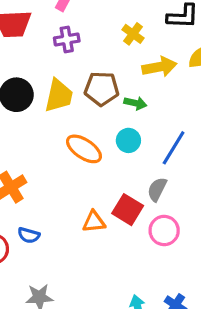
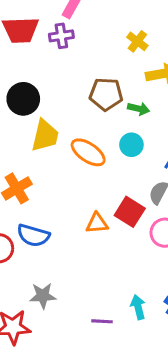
purple cross: (67, 39) -> (61, 36), moved
yellow trapezoid: (59, 96) -> (45, 136), moved
blue semicircle: (29, 235) -> (33, 235), size x1.5

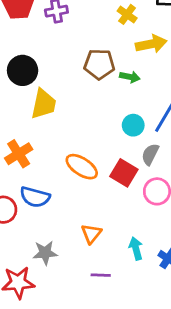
cyan circle: (131, 145) -> (133, 125), moved
orange ellipse: (88, 152) -> (82, 167), moved
orange triangle: (97, 223) -> (91, 234), moved, turned -45
cyan arrow: (138, 307) -> (136, 248), moved

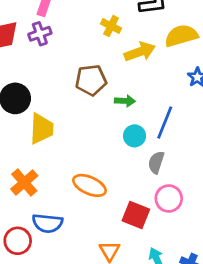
green arrow: (130, 77) -> (125, 101), moved
red square: (124, 173) -> (136, 215), moved

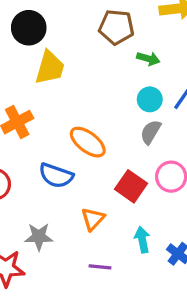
gray semicircle: (156, 162) -> (151, 132), moved
blue semicircle: (47, 223) -> (56, 175), moved

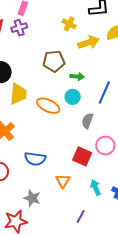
cyan circle: (150, 99) -> (73, 97), moved
orange ellipse: (88, 142) -> (48, 106), moved
gray star: (39, 237) -> (32, 198), turned 30
purple line: (100, 267) -> (81, 217), moved, turned -56

